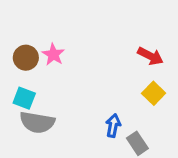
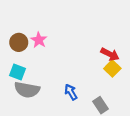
red arrow: (150, 56) -> (110, 54), moved
blue arrow: (113, 126) -> (71, 92), moved, turned -42

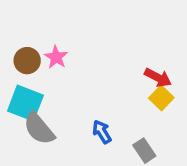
cyan square: (18, 72) -> (25, 103), size x1.5
gray semicircle: (27, 90) -> (39, 129), turned 40

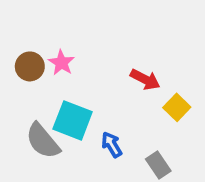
red arrow: (158, 78) -> (145, 79), moved
cyan square: (25, 103) -> (73, 120), moved

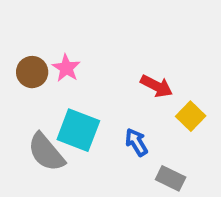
blue arrow: (112, 145) -> (136, 142), moved
gray rectangle: (158, 165) -> (171, 178), turned -30

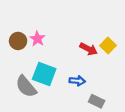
yellow square: (191, 116) -> (108, 46), moved
blue arrow: (136, 142) -> (77, 81), turned 126

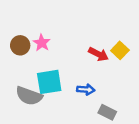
cyan square: (44, 74) -> (49, 82), turned -30
gray semicircle: (26, 87) -> (29, 96), turned -30

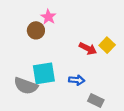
pink star: (42, 43) -> (48, 17), moved
brown circle: (20, 45) -> (36, 30), moved

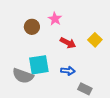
pink star: (48, 17) -> (55, 19), moved
red arrow: (88, 48) -> (68, 43), moved

